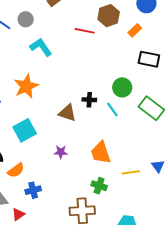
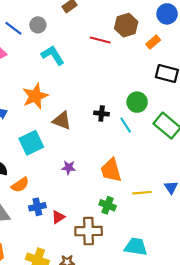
brown triangle: (67, 113) -> (62, 120), moved
red triangle: (18, 214) -> (58, 217), moved

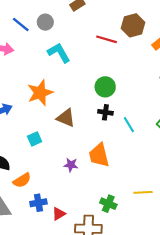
green circle: (137, 102) -> (105, 87), moved
cyan square: (31, 143) -> (35, 139), size x0.6
orange trapezoid: (111, 170) -> (99, 155), moved

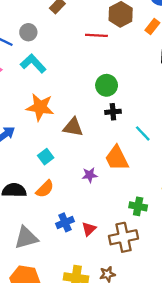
cyan L-shape: (59, 53) -> (33, 64), moved
orange star: (40, 93) -> (40, 107), turned -30
cyan line: (129, 125) -> (143, 133), moved
orange semicircle: (22, 180) -> (45, 189), moved

